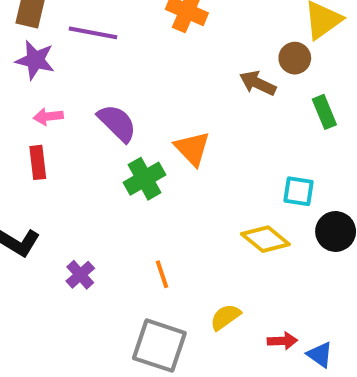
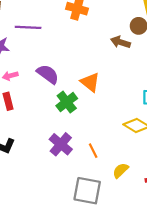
orange line: (162, 274) -> (93, 151), moved
purple cross: (80, 275) -> (61, 144), moved, size x1.5

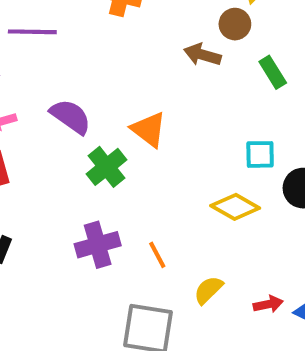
purple cross: (61, 144) -> (98, 245), turned 35

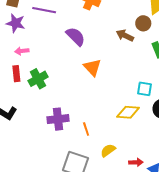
purple semicircle: (71, 117) -> (76, 36), moved
green cross: (107, 167) -> (38, 79), moved
yellow diamond: (235, 207) -> (128, 112), turned -35

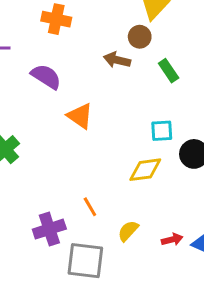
purple cross: (58, 119) -> (49, 229), moved

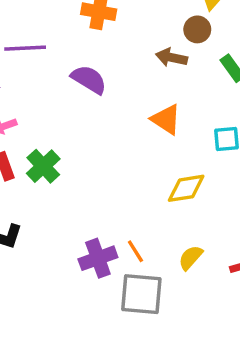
orange triangle: (80, 116) -> (166, 119), moved
yellow diamond: (145, 170) -> (186, 188), moved
orange line: (90, 207) -> (135, 251), moved

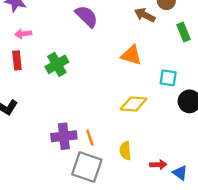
orange triangle: (166, 119) -> (131, 55), turned -30
green cross: (43, 166) -> (57, 64), moved
yellow semicircle: (190, 258) -> (125, 151), turned -60

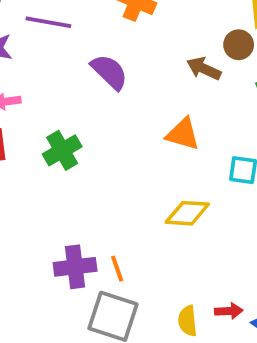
yellow semicircle: (125, 151) -> (188, 321), moved

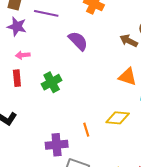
orange triangle: (183, 134) -> (128, 77), moved
orange line: (117, 269) -> (86, 130), moved

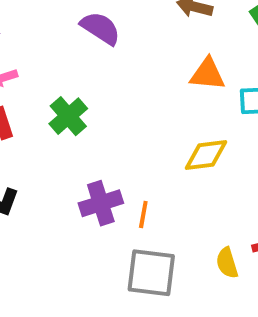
orange line: (86, 130) -> (143, 215), moved, turned 40
purple cross: (57, 145) -> (101, 203), moved

